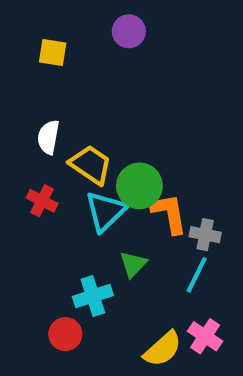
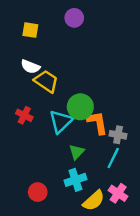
white semicircle: (48, 137) -> (30, 67), moved, turned -78
yellow trapezoid: (91, 165) -> (46, 81), moved
cyan cross: (93, 296) -> (75, 180), moved

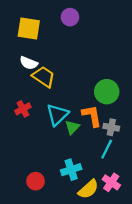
yellow square: (30, 30) -> (29, 29), size x1.5
green circle: (80, 107) -> (107, 92), moved
red cross: (24, 115) -> (23, 109), turned 35
green triangle: (77, 152) -> (72, 127), moved

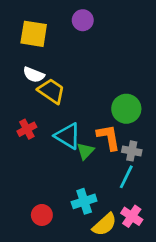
cyan triangle: (57, 115) -> (68, 136), turned -45

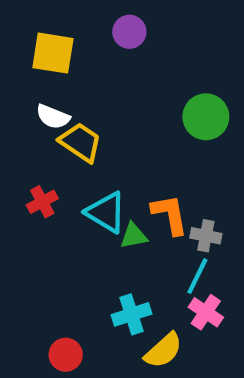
green circle: (126, 109) -> (206, 117), moved
green triangle: (85, 151) -> (134, 236), turned 36
red circle: (42, 215) -> (66, 355), moved
pink cross: (132, 216) -> (206, 312), moved

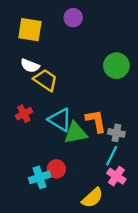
green triangle: (134, 236) -> (76, 133), size x1.5
cyan cross: (131, 314) -> (40, 177), moved
red circle: (66, 355) -> (56, 169), moved

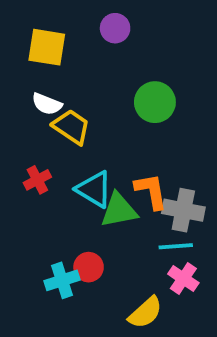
green circle: (116, 66) -> (155, 102), moved
gray cross: (116, 133) -> (183, 210), size x1.5
cyan line: (112, 156) -> (176, 246), turned 60

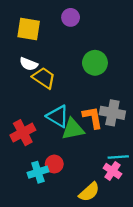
red cross: (37, 180) -> (23, 133), moved, size x1.5
gray cross: (183, 210) -> (112, 113), moved
cyan line: (176, 246) -> (118, 157), moved

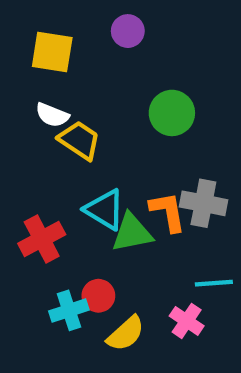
pink cross: (112, 171) -> (187, 321), moved
yellow semicircle: (89, 192) -> (126, 334), moved

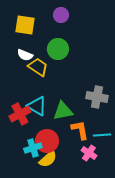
green circle: (172, 113) -> (58, 49), moved
cyan triangle: (105, 210) -> (37, 106), moved
orange L-shape: (168, 212) -> (80, 130), moved
red circle: (98, 296) -> (47, 141), size x1.5
yellow semicircle: (126, 334) -> (48, 159), moved

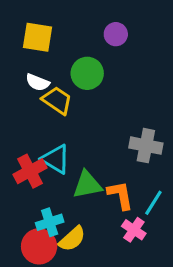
purple circle: (61, 15) -> (116, 34), moved
green triangle: (63, 111) -> (87, 185), moved
cyan line: (102, 135) -> (153, 203), turned -54
red circle: (47, 141) -> (39, 246), moved

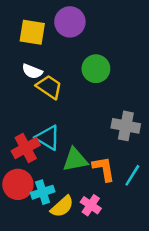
purple circle: (116, 34) -> (70, 22), moved, size x1.5
green circle: (87, 73) -> (96, 69), moved
pink cross: (134, 230) -> (91, 205), moved
red circle: (39, 246) -> (18, 184), moved

